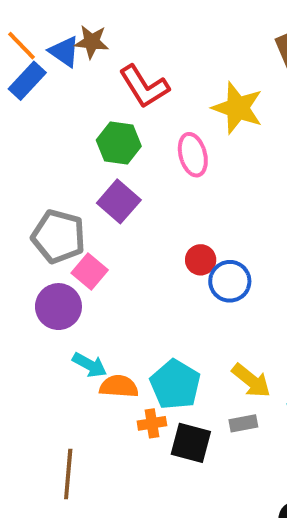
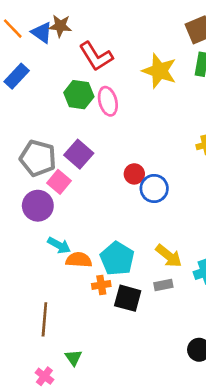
blue rectangle: (27, 81) -> (17, 76), moved
pink ellipse: (193, 155) -> (108, 101), moved
purple square: (119, 201) -> (79, 154), moved

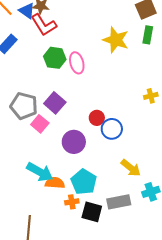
red L-shape: (96, 56) -> (44, 25), moved
purple circle: (38, 206) -> (74, 142), moved
cyan arrow: (59, 245) -> (40, 172), size x1.5
yellow arrow: (169, 256) -> (131, 168), moved
gray rectangle: (163, 285) -> (119, 202), size x1.6

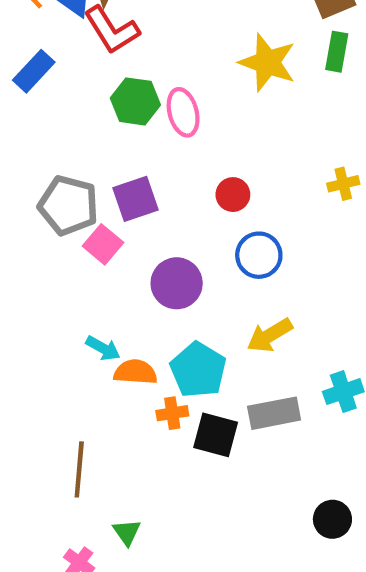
purple square: (55, 103) -> (135, 199), turned 30
red circle: (97, 118) -> (233, 195), moved
yellow arrow: (131, 168) -> (270, 335), moved, turned 110
cyan arrow: (40, 172) -> (103, 348), size x0.6

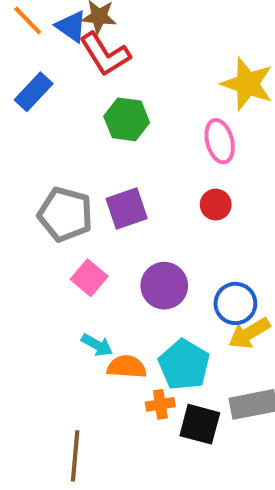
pink ellipse: (183, 112) -> (220, 141), moved
pink square: (103, 244) -> (89, 278), moved
blue circle: (259, 255) -> (235, 303), moved

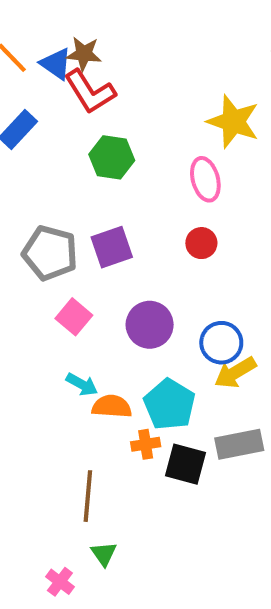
brown line: (75, 456) -> (88, 496), moved

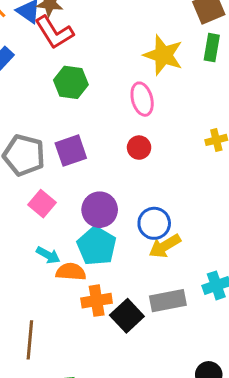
cyan pentagon: (170, 404) -> (97, 246), moved
orange cross: (146, 444) -> (97, 301), size x1.4
black square: (185, 464) -> (127, 316), turned 32
brown line: (88, 496) -> (30, 340), moved

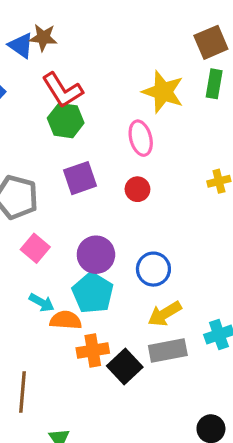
red L-shape: (54, 32) -> (62, 90), moved
purple square: (71, 151) -> (80, 178), moved
yellow arrow: (165, 246) -> (165, 314), moved

